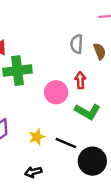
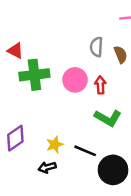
pink circle: (56, 92) -> (75, 80), moved
black arrow: (33, 172) -> (47, 167), moved

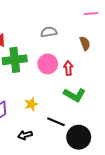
gray semicircle: (97, 47) -> (49, 32), moved, turned 77
yellow star: (55, 145) -> (31, 104), moved

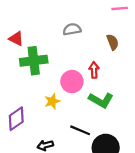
pink circle: (48, 64) -> (72, 82), moved
yellow star: (31, 104) -> (52, 101), moved

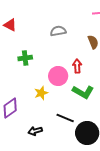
red triangle: (16, 39) -> (10, 25), moved
green cross: (34, 61) -> (25, 58), size x0.6

